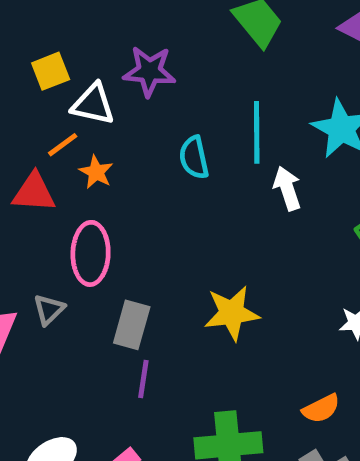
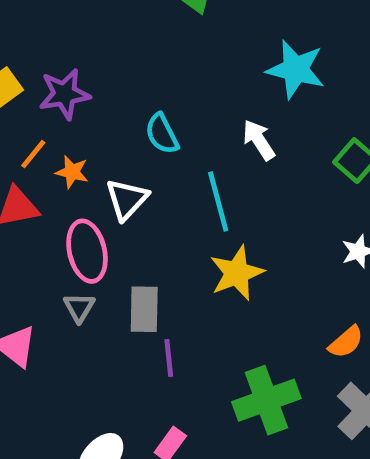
purple star: (149, 71) -> (64, 94), moved
white triangle: (93, 104) -> (127, 199), moved, turned -45
cyan line: (257, 132) -> (218, 202), moved
gray triangle: (49, 310) -> (79, 308), moved

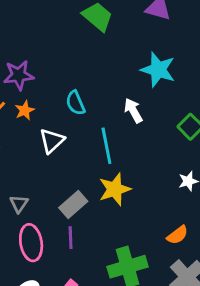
orange star: (72, 172) -> (25, 110), moved, turned 30
pink ellipse: (87, 251) -> (31, 243), moved
gray rectangle: (144, 309) -> (73, 205), moved, turned 44

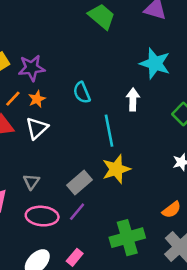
white arrow: (133, 110) -> (133, 99), turned 30
white triangle: (52, 141) -> (37, 128), moved
purple line: (71, 238) -> (77, 212), turned 42
pink ellipse: (31, 243) -> (42, 216), turned -76

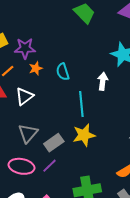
orange star: (37, 99) -> (36, 68), moved
gray triangle: (31, 182) -> (28, 133), moved, size x1.5

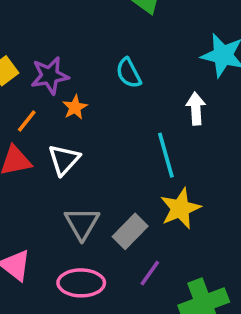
cyan semicircle: (63, 72) -> (129, 73), moved
purple line: (50, 166) -> (150, 273), moved

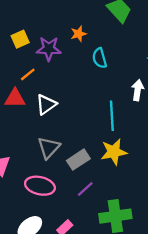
orange star: (75, 107) -> (79, 34), moved

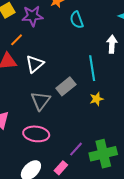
yellow star: (114, 152) -> (97, 99), size x0.6
gray rectangle: (78, 160) -> (66, 86), moved
purple line: (85, 189) -> (76, 149), moved

